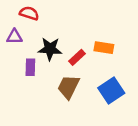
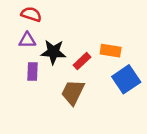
purple triangle: (14, 37) -> (27, 40), moved
blue square: (111, 91) -> (126, 79), moved

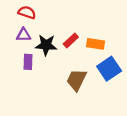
red rectangle: (82, 61) -> (71, 41), moved
brown trapezoid: (73, 92) -> (76, 80), moved

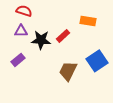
orange rectangle: (96, 44) -> (88, 21), moved
purple rectangle: (28, 62) -> (18, 60), moved, turned 48

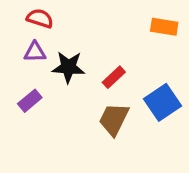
orange rectangle: (88, 21) -> (164, 27), moved
red rectangle: (63, 36) -> (114, 77), moved

